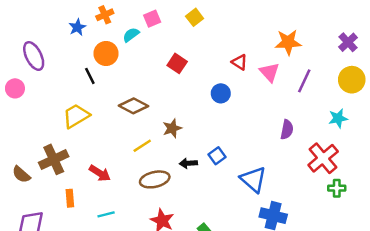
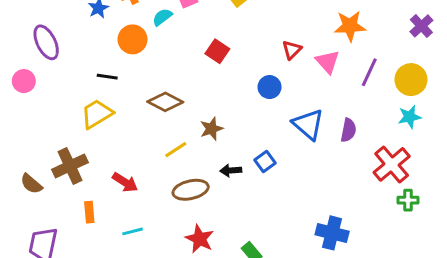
red triangle: (239, 62) -> (292, 50), turned 42
black line: (90, 76) -> (107, 77), moved, turned -56
yellow circle: (352, 80) -> (411, 80), moved
blue triangle: (253, 179) -> (308, 124), moved

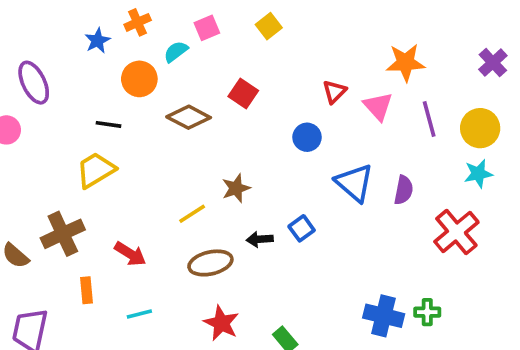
purple line: (369, 72) -> (429, 119), turned -40
brown diamond: (165, 102) -> (189, 117), moved
green cross: (408, 200) -> (427, 312), moved

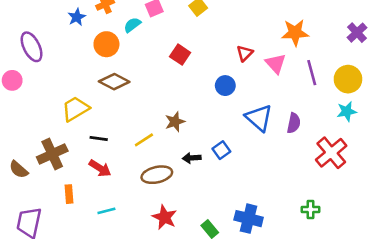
brown diamond: (189, 117) -> (114, 82), moved
black line: (108, 124) -> (99, 139), moved
blue cross: (384, 316) -> (249, 219), moved

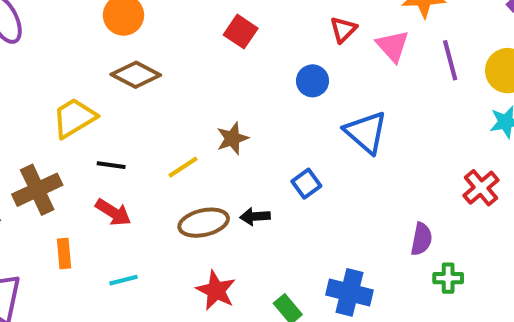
purple semicircle: (294, 123) -> (421, 239), moved
red cross: (331, 153) -> (481, 188), size x0.7
black arrow: (192, 158) -> (255, 216), moved

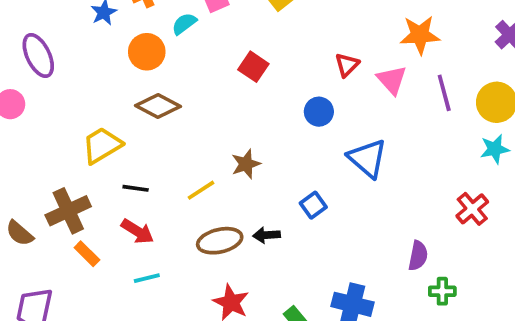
orange rectangle: (64, 253) -> (87, 254), moved, turned -40
cyan line: (123, 280) -> (147, 278), moved

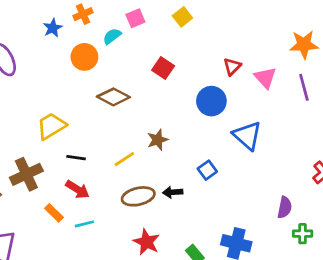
orange star: (420, 35) -> (304, 44), moved
brown diamond: (158, 106) -> (113, 97), moved
blue circle: (319, 112) -> (211, 101), size x1.4
orange rectangle: (87, 254) -> (54, 213), moved

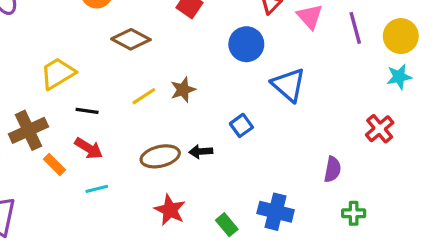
yellow line: (124, 159) -> (144, 96), moved
orange rectangle: (54, 213) -> (54, 165), moved
green cross: (303, 234) -> (354, 213), moved

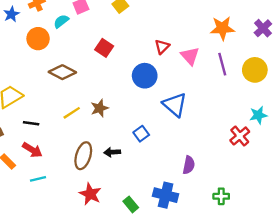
cyan star: (399, 77) -> (258, 115), moved
brown ellipse: (160, 156) -> (83, 156), turned -60
purple semicircle: (333, 169) -> (189, 165), moved

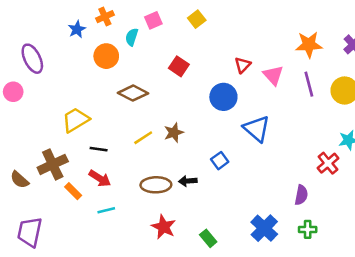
cyan semicircle: (61, 21) -> (132, 37), turned -35
brown ellipse: (83, 156) -> (156, 185), turned 72
purple semicircle: (189, 165) -> (301, 195), moved
blue cross: (166, 195) -> (264, 228), moved, turned 30

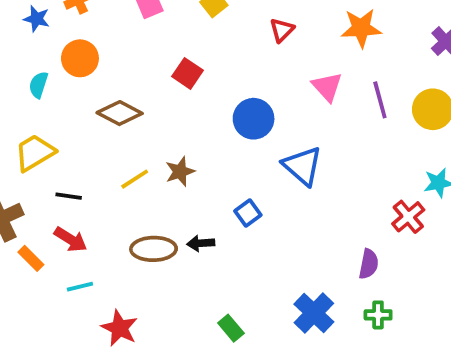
blue star: (77, 29) -> (37, 19), turned -30
cyan semicircle: (132, 37) -> (38, 85), moved
orange star: (309, 45) -> (361, 28), moved
red triangle: (243, 65) -> (282, 30), moved
red star: (164, 227) -> (120, 328), moved

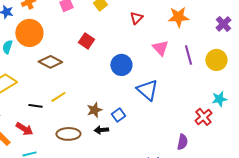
orange circle: (80, 58) -> (29, 33), size x1.4
brown star: (180, 172) -> (94, 110), moved
black line: (69, 196) -> (35, 106), moved
black arrow: (201, 243) -> (101, 130), moved

